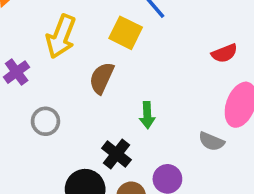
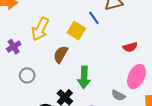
green arrow: (147, 115) -> (84, 77), size x1.5

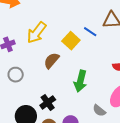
blue line: (94, 18) -> (90, 32), turned -32
green arrow: (84, 77) -> (80, 81), moved

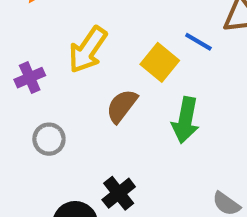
green arrow: (80, 81) -> (185, 120), moved

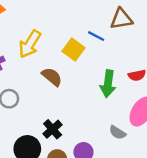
brown semicircle: (122, 106) -> (52, 77), turned 95
green arrow: (185, 120) -> (108, 84), moved

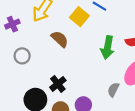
gray semicircle: (117, 133) -> (113, 90), turned 80

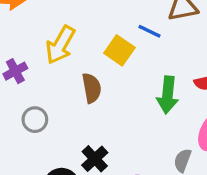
brown semicircle: (60, 39) -> (92, 88), turned 42

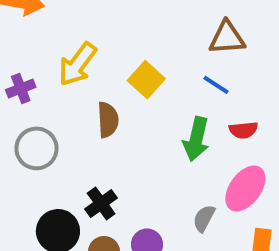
blue line: (149, 31) -> (216, 85), moved
gray circle: (35, 120) -> (37, 148), size x1.4

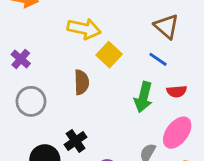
brown triangle: (227, 38) -> (166, 26), turned 44
yellow arrow: (78, 64) -> (84, 29), moved, turned -116
purple cross: (21, 89) -> (21, 59), turned -30

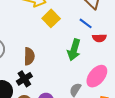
brown semicircle: (82, 82) -> (29, 56), moved
red semicircle: (177, 91) -> (99, 38), moved

